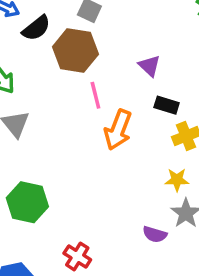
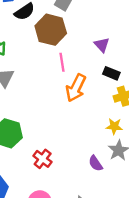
purple semicircle: (155, 234) -> (95, 163), turned 35
red cross: (77, 256) -> (43, 159), moved

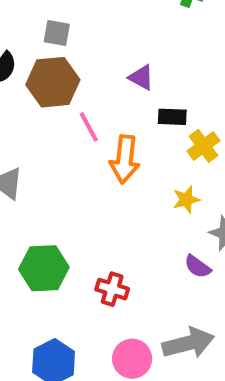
yellow star: (114, 126) -> (186, 200), moved

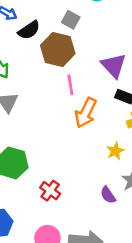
purple triangle: (141, 77) -> (114, 66), size x1.5
yellow star: (186, 200) -> (115, 151), turned -30

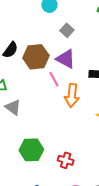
gray square: (71, 20) -> (67, 30), moved, turned 32
purple triangle: (114, 66) -> (66, 59), moved

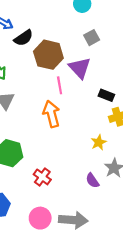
orange arrow: (72, 95) -> (51, 114), moved, turned 140

